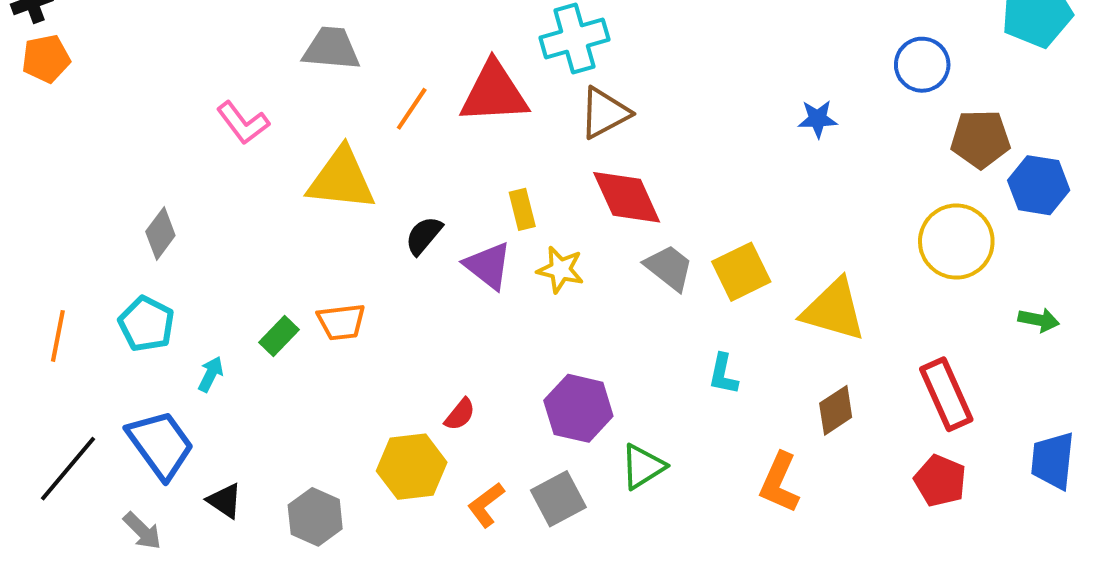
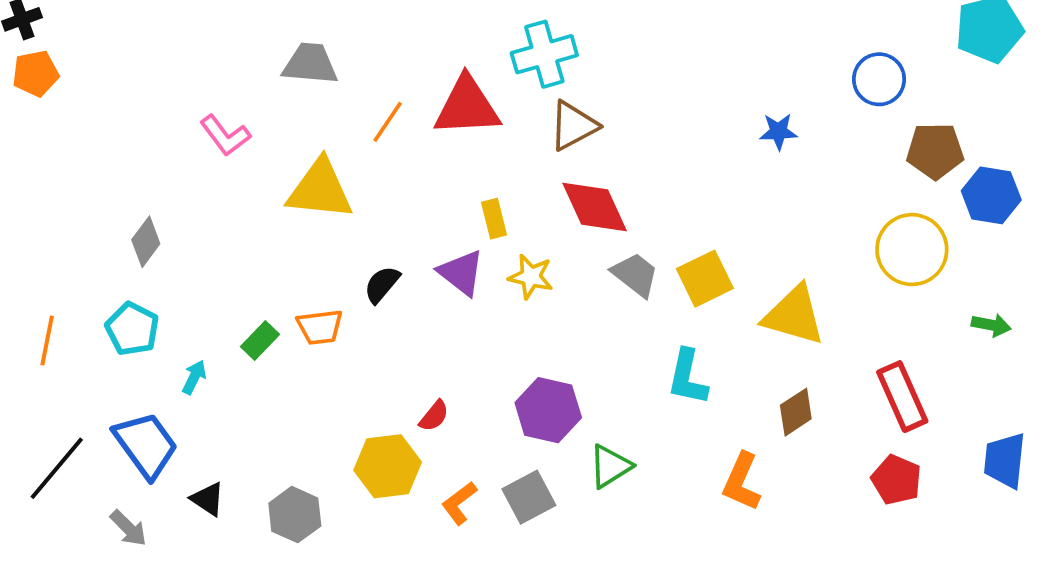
black semicircle: (424, 235) -> (382, 284), moved
cyan L-shape: (723, 374) -> (687, 377), size x1.4

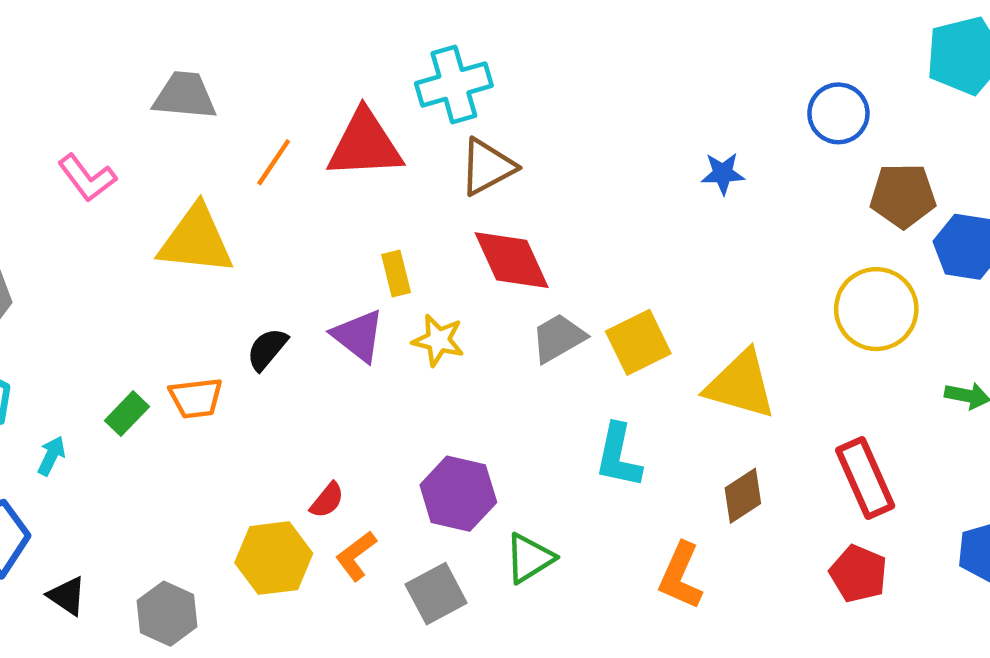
gray trapezoid: (635, 275) -> (558, 338), turned -68
orange L-shape: (459, 503) -> (356, 556), moved

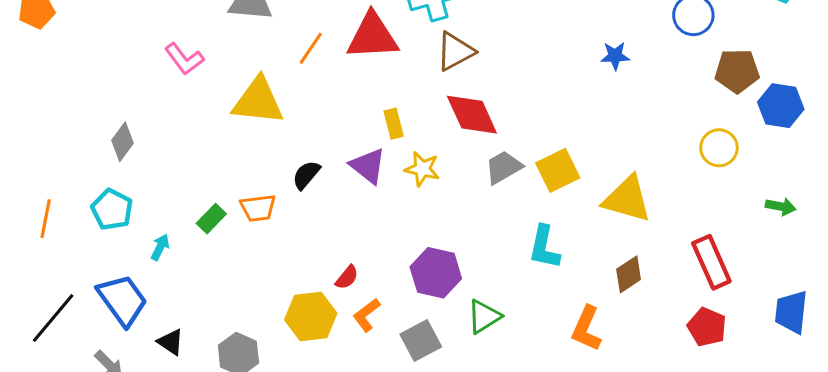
yellow circle: (876, 309) -> (719, 148), size x0.7

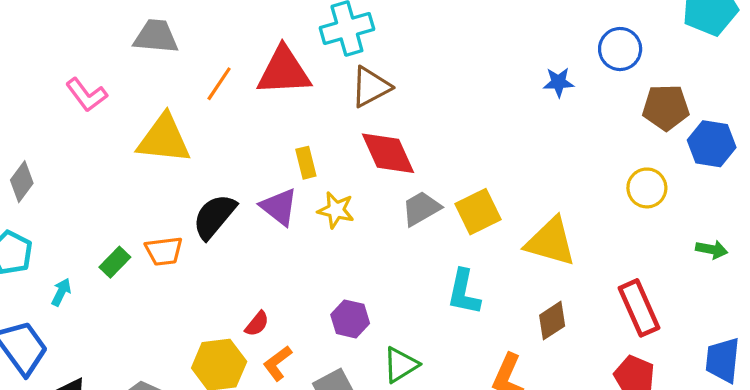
blue star: (615, 56) -> (558, 82), moved
black semicircle: (306, 175) -> (214, 216), size x1.5
purple hexagon: (436, 273) -> (350, 319), size x0.7

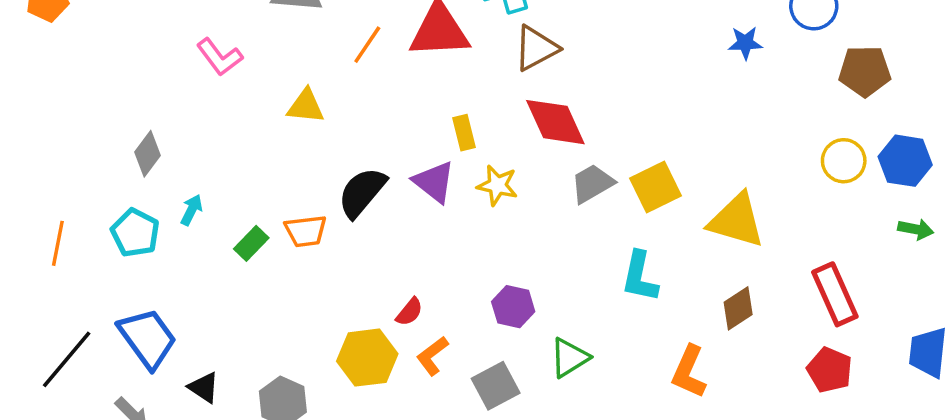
yellow triangle: (164, 139) -> (306, 106), size x0.6
blue hexagon: (712, 144) -> (905, 161), moved
cyan arrow: (61, 292) -> (191, 210), moved

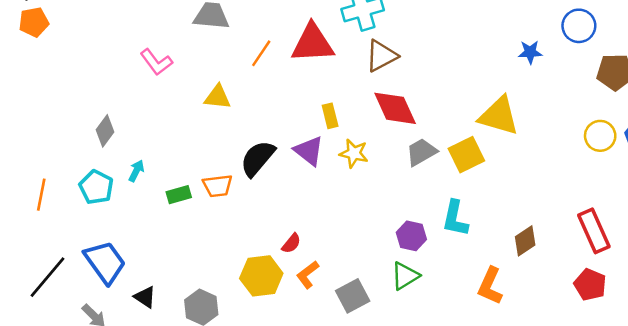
yellow triangle: (736, 220) -> (499, 116), moved
green rectangle: (251, 243) -> (179, 195), turned 30
purple hexagon: (513, 307) -> (411, 236), moved

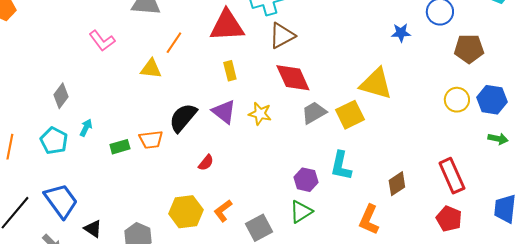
orange line: (261, 53) -> (174, 43), moved
yellow rectangle: (330, 116) -> (230, 71), moved
red semicircle: (291, 243) -> (206, 163), moved

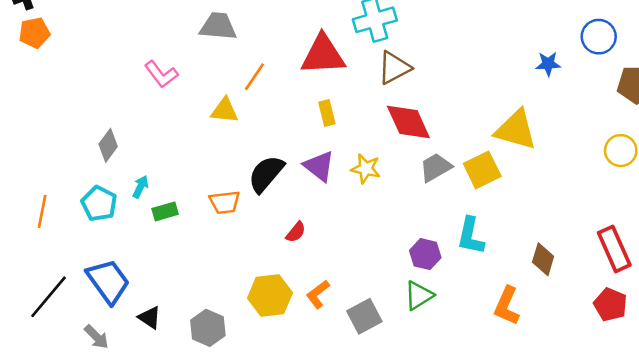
green rectangle: (120, 147) -> (165, 211), moved
brown diamond: (397, 184) -> (543, 259), turned -40

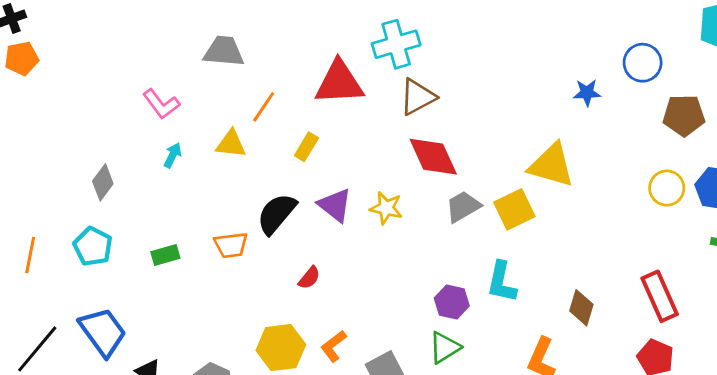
yellow rectangle: (327, 113) -> (306, 147), moved, turned 45
cyan arrow: (140, 187) -> (173, 155), moved

